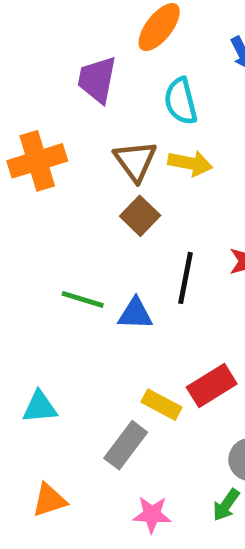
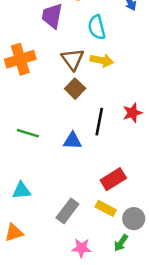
green line: (83, 299) -> (28, 133), moved
yellow rectangle: (162, 405) -> (106, 208), moved
orange triangle: (49, 500) -> (14, 233), moved

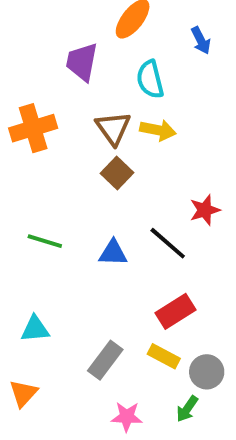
black line: (99, 122) -> (168, 243), moved, turned -60
orange triangle: (14, 233) -> (23, 393), turned -30

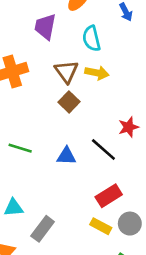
gray rectangle: (105, 360) -> (43, 229), moved
gray circle: (207, 372) -> (130, 224), moved

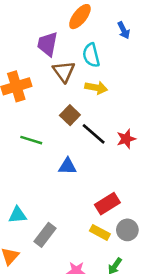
brown triangle: (66, 72) -> (64, 71), moved
green line: (20, 148) -> (31, 140), moved
black line: (103, 150) -> (94, 134), moved

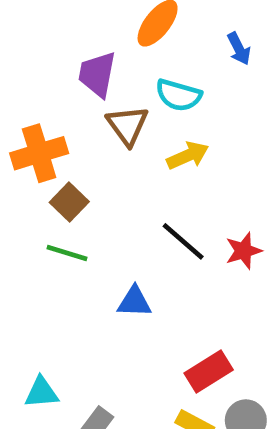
cyan semicircle: (91, 55) -> (178, 95), turned -60
yellow arrow: (96, 88) -> (188, 156), turned -35
brown square: (70, 115) -> (69, 202), moved

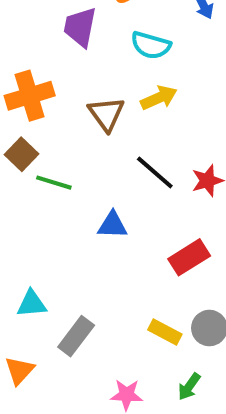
brown triangle: (127, 125) -> (106, 114), moved
brown square: (69, 202) -> (21, 154), moved
red rectangle: (209, 372) -> (189, 257), moved

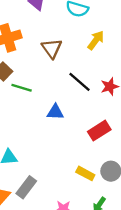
yellow arrow: (159, 98) -> (96, 40), moved, turned -30
gray rectangle: (76, 336) -> (26, 187), moved

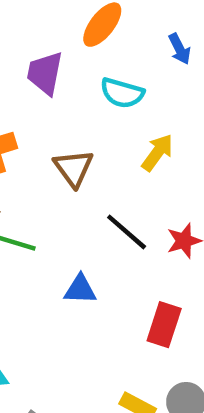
red rectangle: (99, 131) -> (164, 325), turned -40

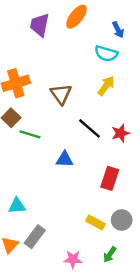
purple trapezoid: (45, 73) -> (40, 25), moved
cyan semicircle: (122, 93) -> (106, 54), moved

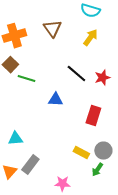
brown triangle: (61, 94) -> (52, 29), moved
green arrow: (110, 254) -> (97, 170), moved

